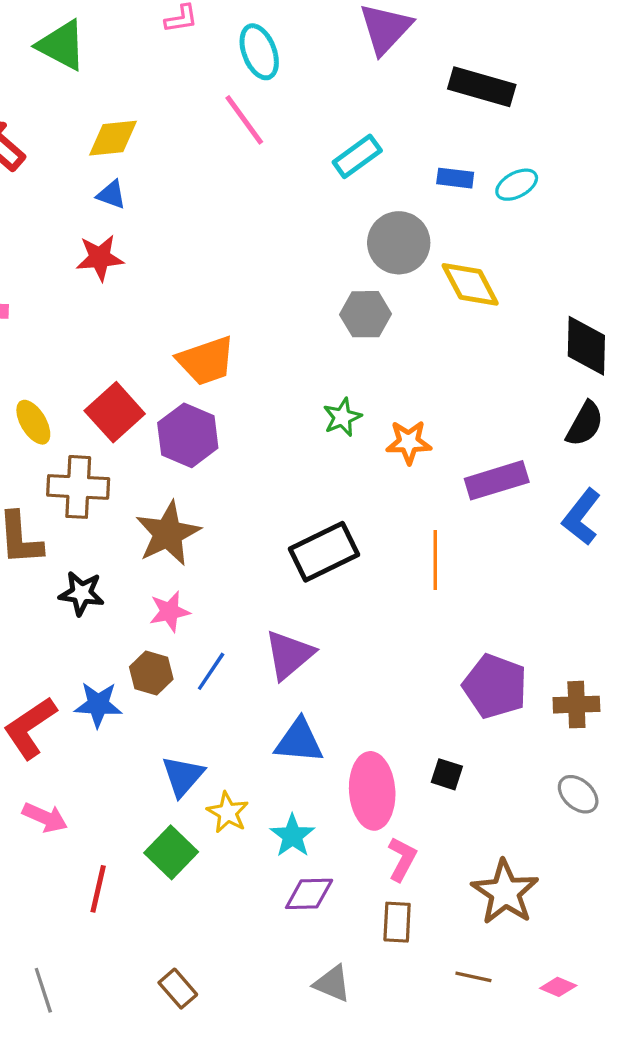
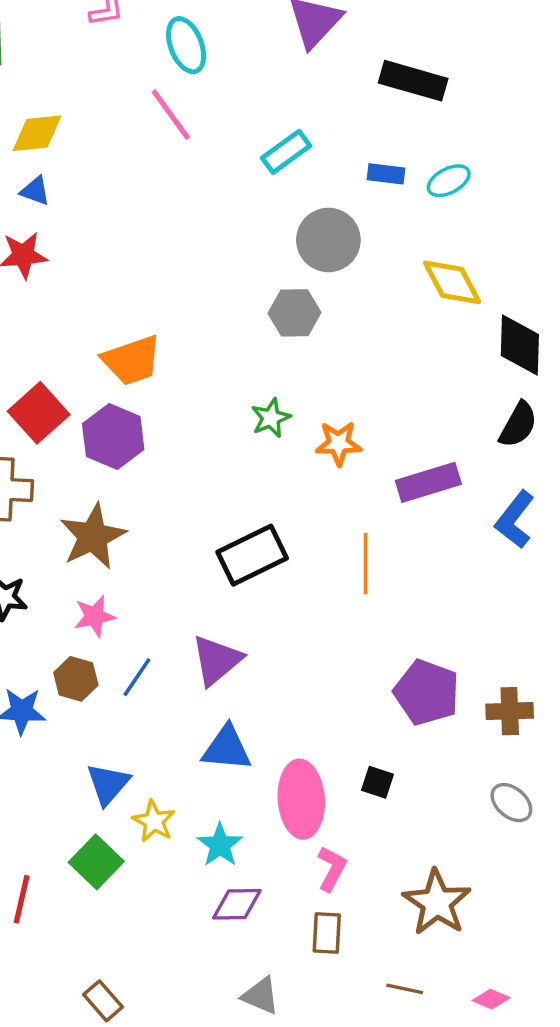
yellow diamond: (470, 284) -> (452, 282), moved

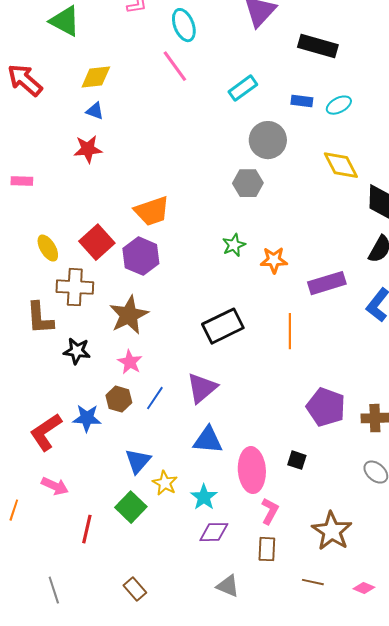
pink star: (95, 616) -> (130, 362), turned -30

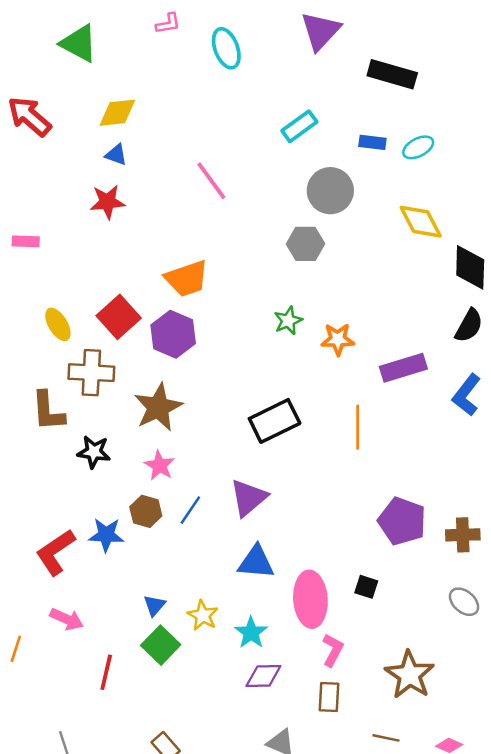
pink line: (175, 66) -> (211, 181), moved
blue triangle: (138, 461) -> (154, 605), moved, size x0.7

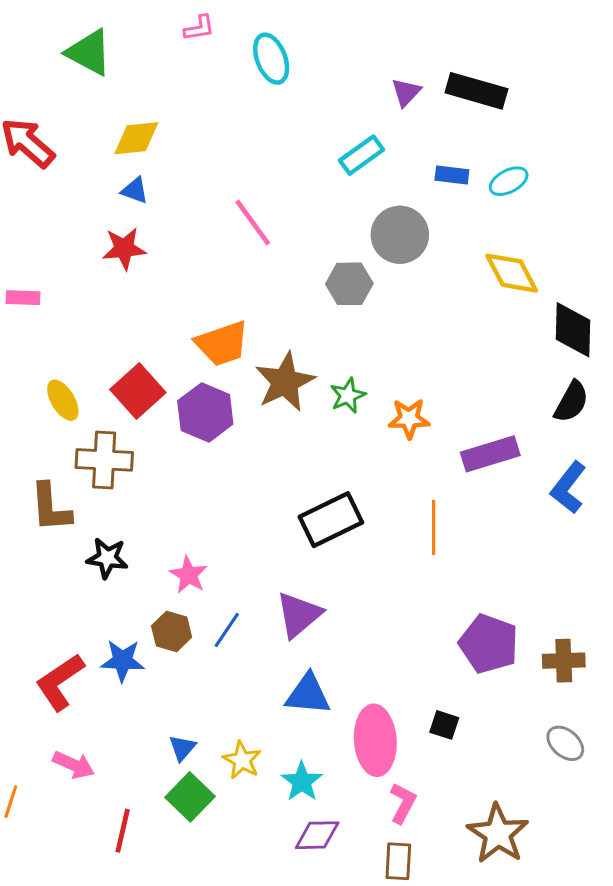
purple triangle: (320, 31) -> (406, 92), moved, size x0.6
gray hexagon: (306, 244) -> (349, 284), moved
brown star: (158, 407) -> (285, 382), moved

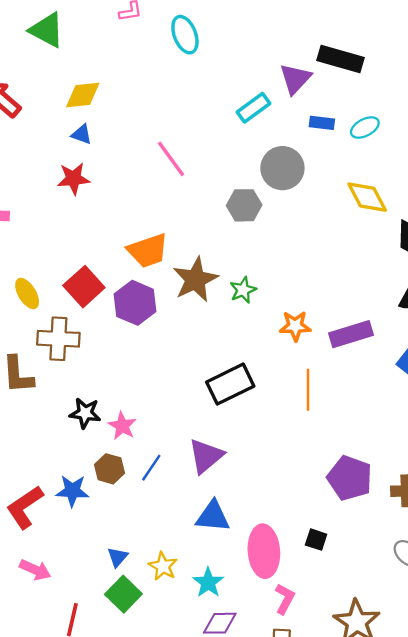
purple triangle: (406, 92) -> (295, 79), moved, size x1.4
orange star: (409, 419) -> (295, 326), moved
black star: (107, 558) -> (85, 413), moved

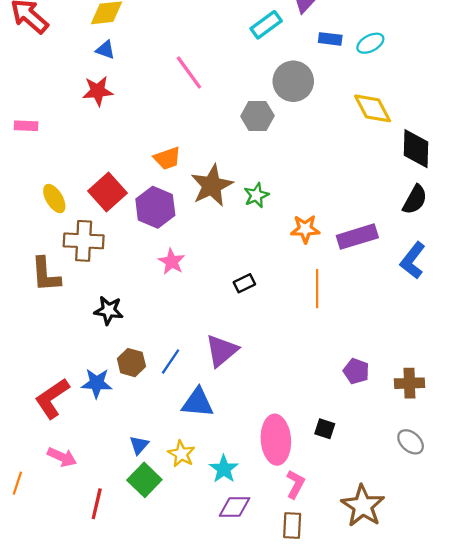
orange trapezoid: (148, 251) -> (167, 158), size x0.7
black rectangle: (230, 384) -> (244, 283), size x0.5
pink star: (122, 426) -> (172, 262), moved
purple pentagon: (350, 478) -> (356, 371), size x0.6
blue triangle: (213, 516) -> (198, 403), moved

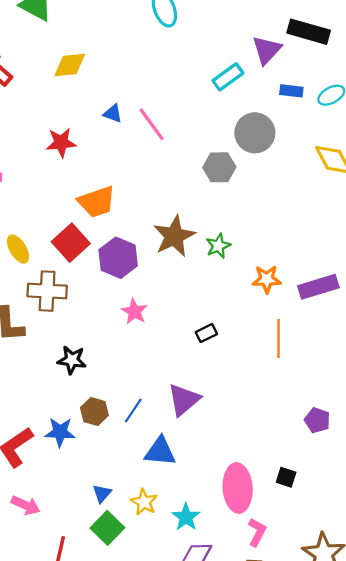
blue triangle: (105, 50) -> (113, 113), moved
orange trapezoid: (167, 158) -> (97, 202), moved, size x1.4

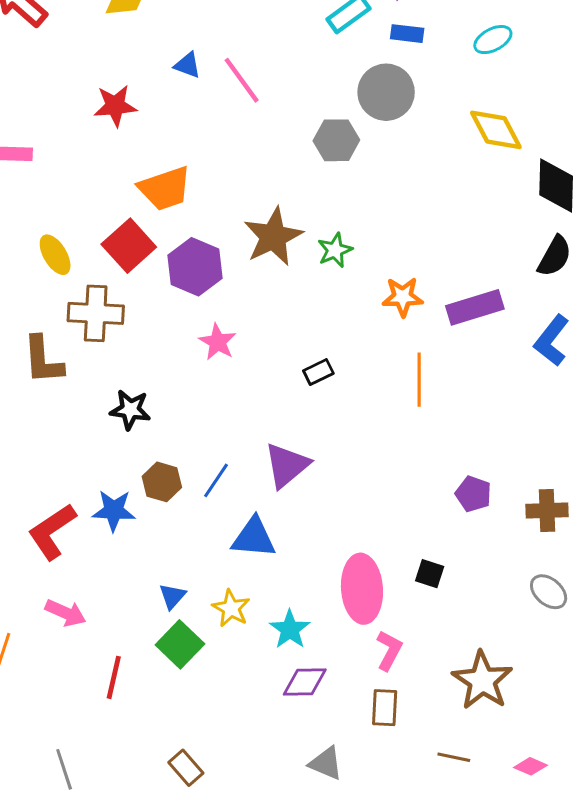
blue rectangle: (291, 91) -> (407, 34), moved

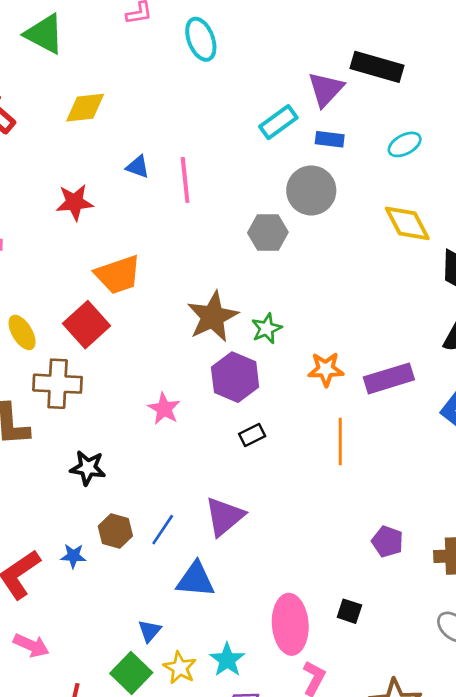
pink line: (242, 80) -> (185, 180), turned 30
purple hexagon: (195, 267) -> (235, 377), moved
blue star: (114, 510) -> (73, 556), size x0.7
blue triangle: (172, 596) -> (150, 631), moved
yellow star: (231, 608) -> (180, 668), moved

